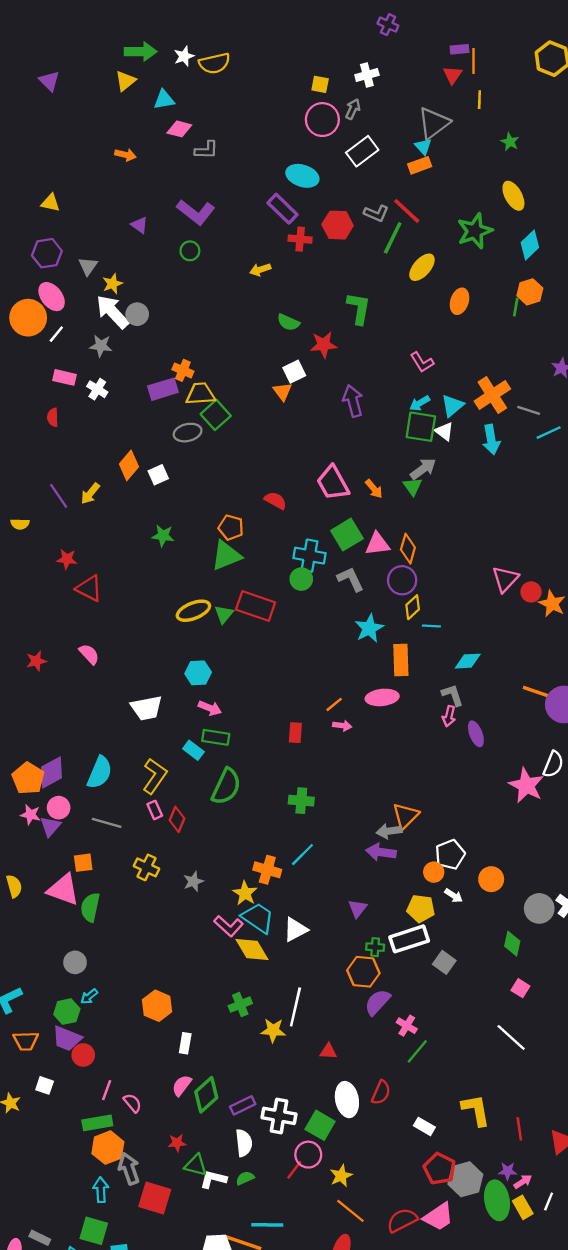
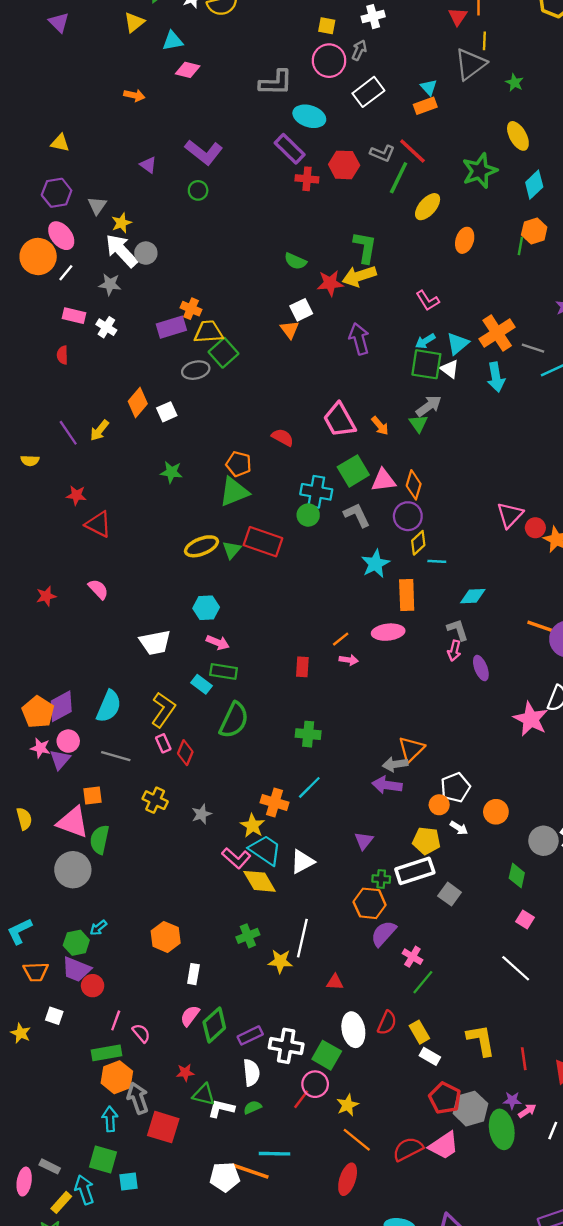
gray triangle: (434, 123) -> (470, 64), moved
gray L-shape: (206, 150) -> (276, 83), moved, size x1.4
yellow arrow: (260, 270) -> (359, 276), moved, size x1.6
gray circle: (75, 962) -> (73, 870), moved, size x1.6
yellow rectangle: (523, 1207) -> (419, 1032), moved

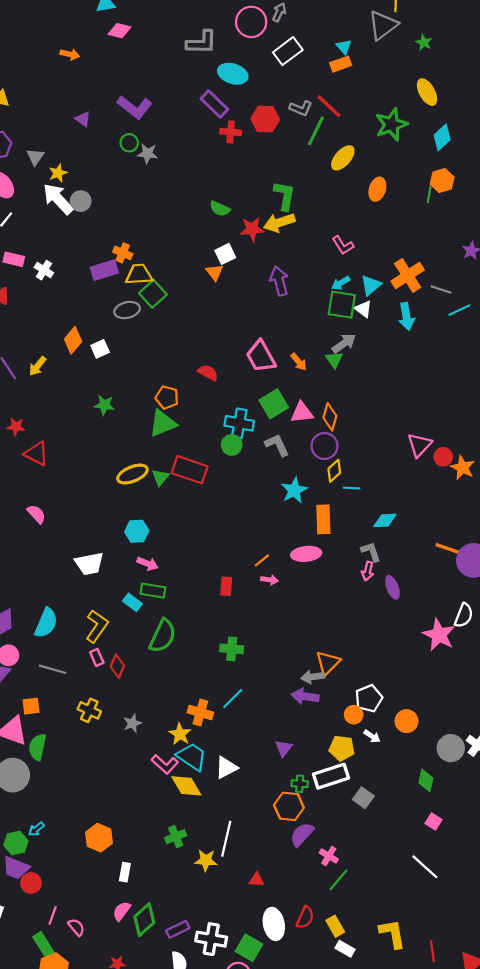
gray star: (110, 284) -> (148, 154), moved
green rectangle: (106, 1053) -> (44, 946), turned 68

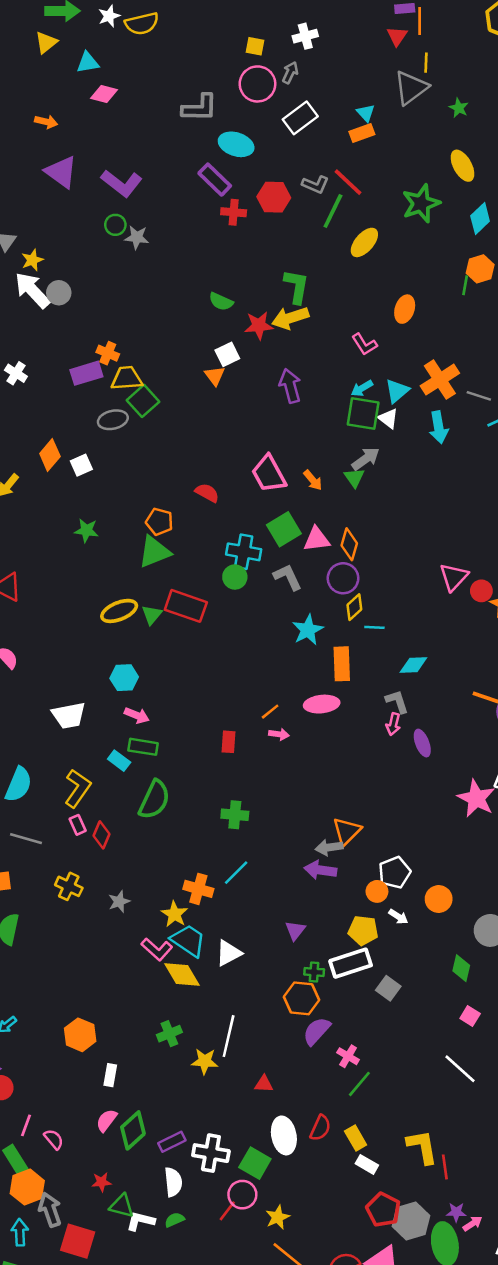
purple triangle: (83, 119) -> (61, 172), moved, size x1.8
orange ellipse: (377, 189) -> (405, 309), moved
red line: (432, 951) -> (445, 1167), moved

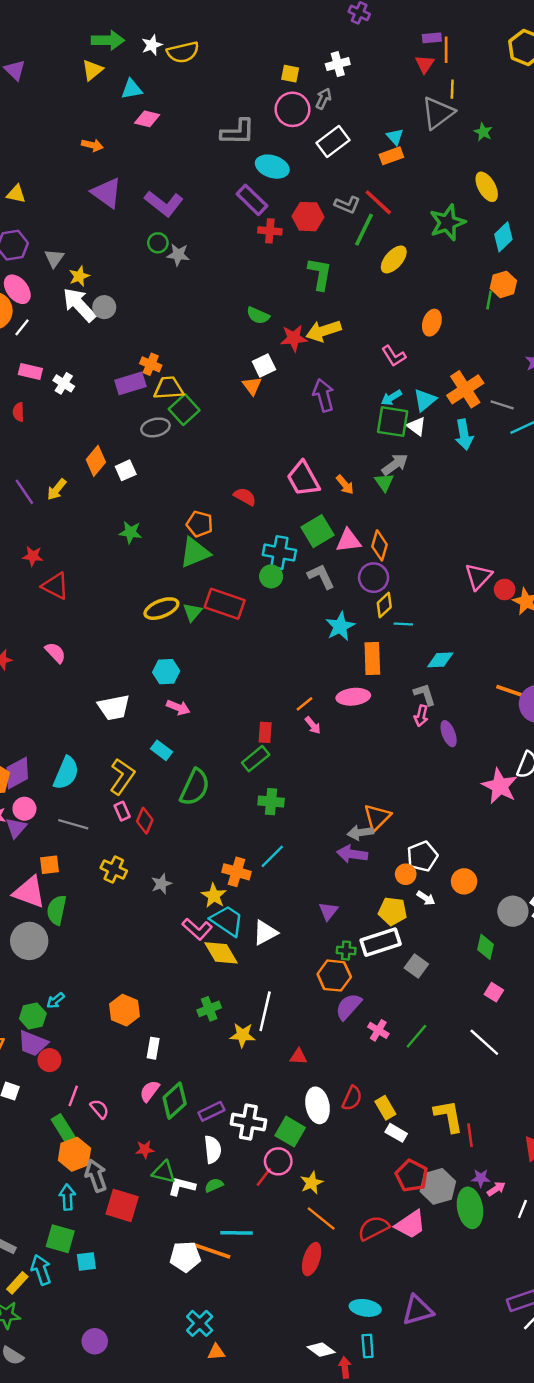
green L-shape: (296, 286) -> (320, 274), moved
pink arrow: (279, 734) -> (313, 725), turned 42
green rectangle: (143, 747) -> (256, 759), moved, turned -48
green line: (359, 1084) -> (416, 1036), moved

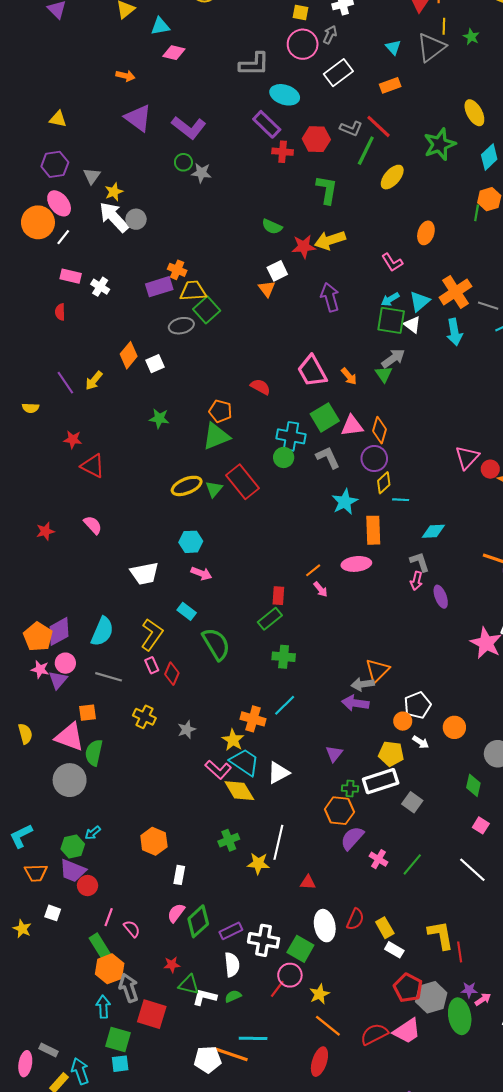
green star: (483, 132) -> (471, 37), moved
cyan triangle: (395, 137) -> (393, 47), moved
red rectangle: (225, 604) -> (242, 482), turned 32
green semicircle: (195, 787) -> (216, 644), turned -56
green square: (60, 1239) -> (118, 1039), moved

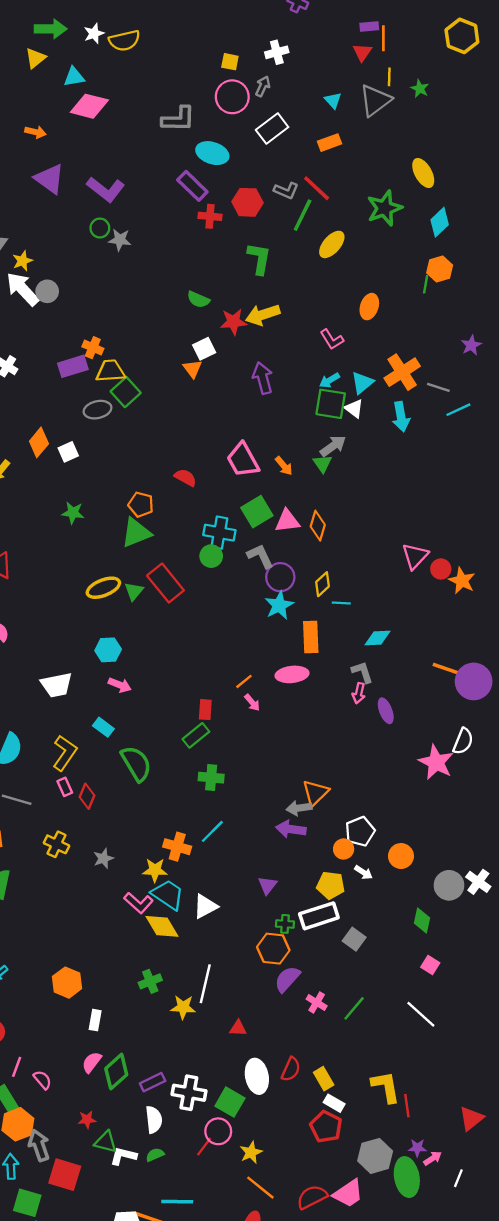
pink diamond: (174, 53) -> (89, 106), size x1.5
purple circle: (374, 459) -> (280, 577), moved
yellow star: (233, 740) -> (155, 870), turned -30
red pentagon: (408, 988) -> (326, 1127), moved

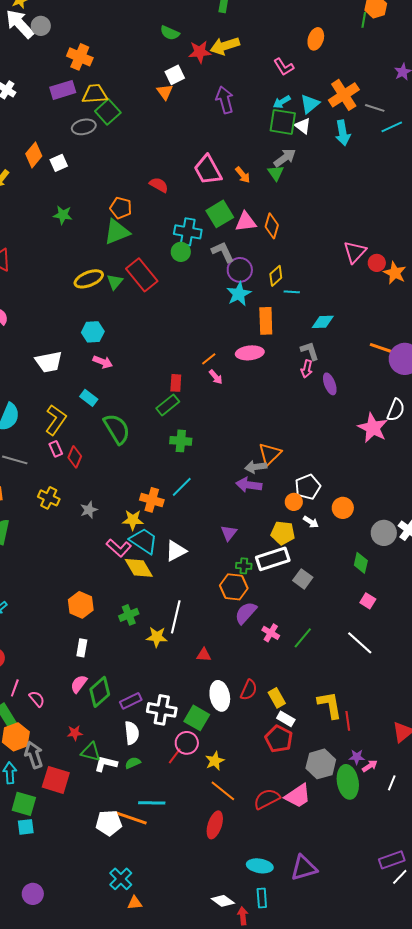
orange cross: (93, 348) -> (80, 57), moved, size x1.4
orange hexagon: (67, 983) -> (81, 605), moved

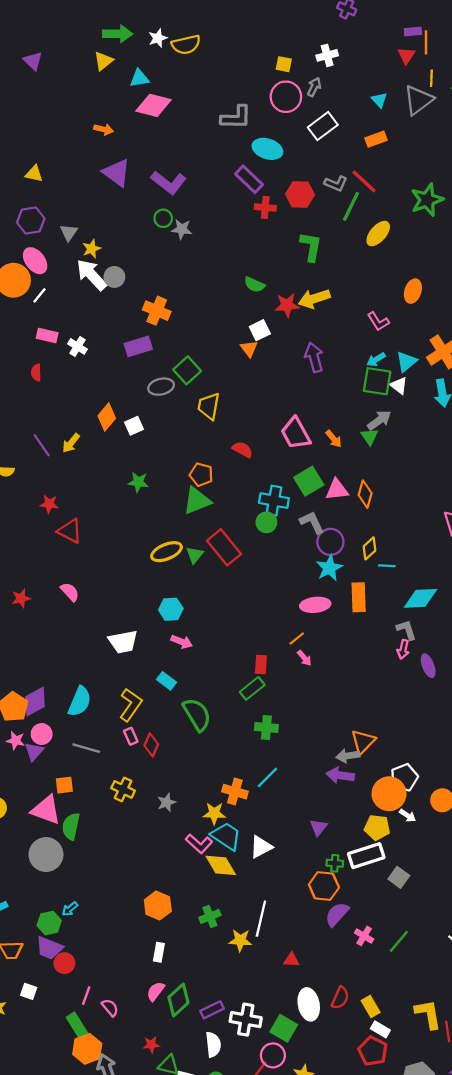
yellow trapezoid: (95, 94) -> (209, 406), moved, turned -76
cyan diamond: (323, 322) -> (421, 598), size x1.4
pink ellipse: (250, 353) -> (315, 605), moved
orange circle: (294, 502) -> (389, 794), size x1.8

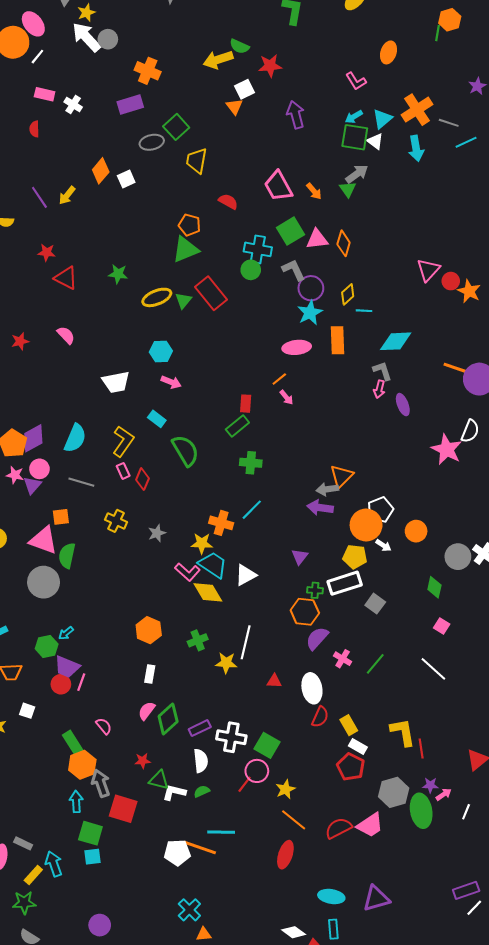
yellow arrow: (314, 299) -> (218, 60), moved
green star: (138, 482) -> (118, 274), moved
purple trapezoid: (49, 948) -> (67, 667), moved
pink line: (86, 996) -> (81, 682), moved
white ellipse: (309, 1004) -> (312, 688), moved

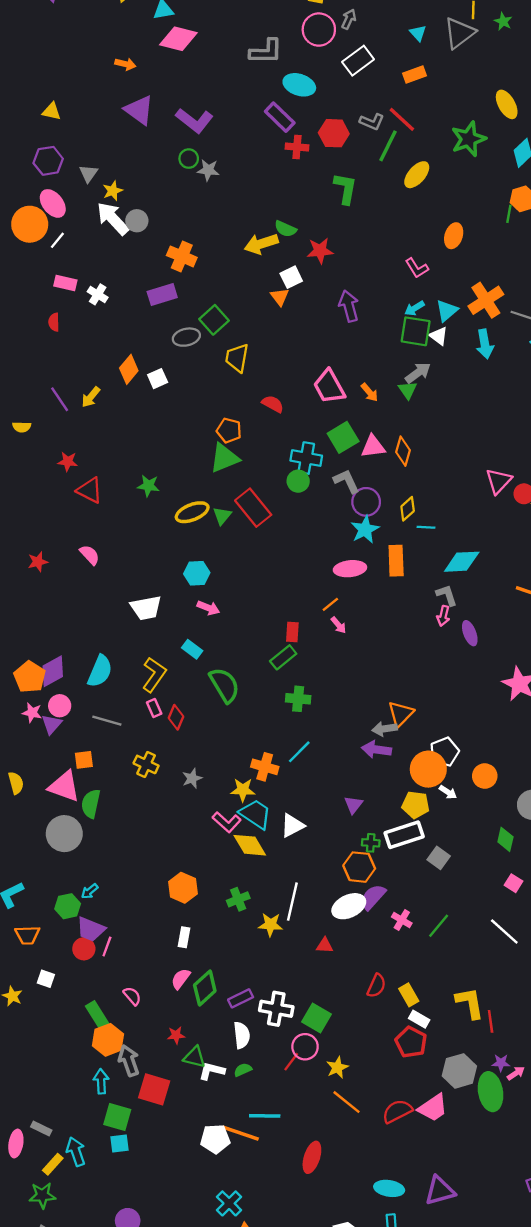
white ellipse: (312, 688) -> (349, 906), moved, turned 76
red ellipse: (285, 855) -> (312, 1157), moved

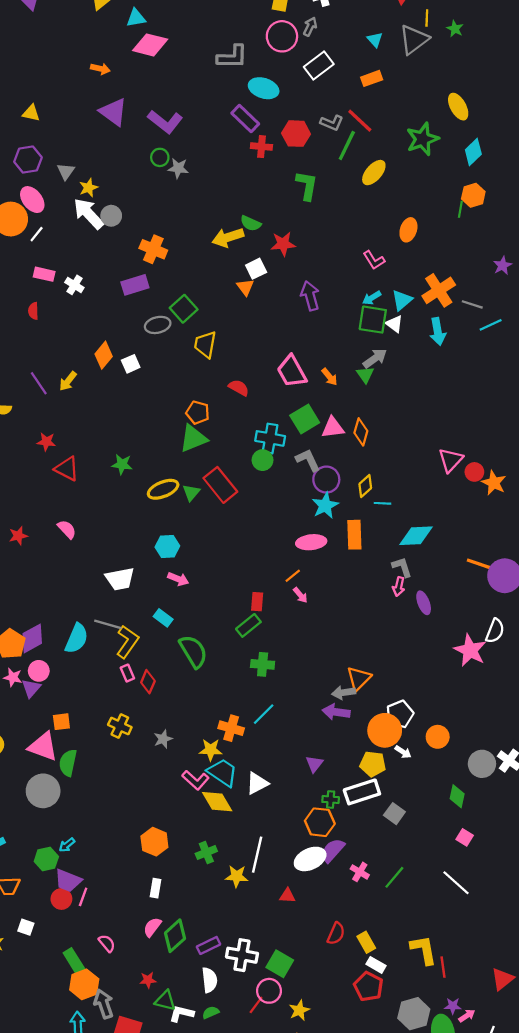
gray line: (107, 721) -> (108, 624), moved

